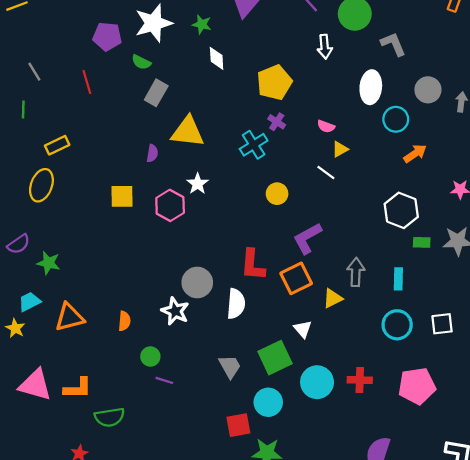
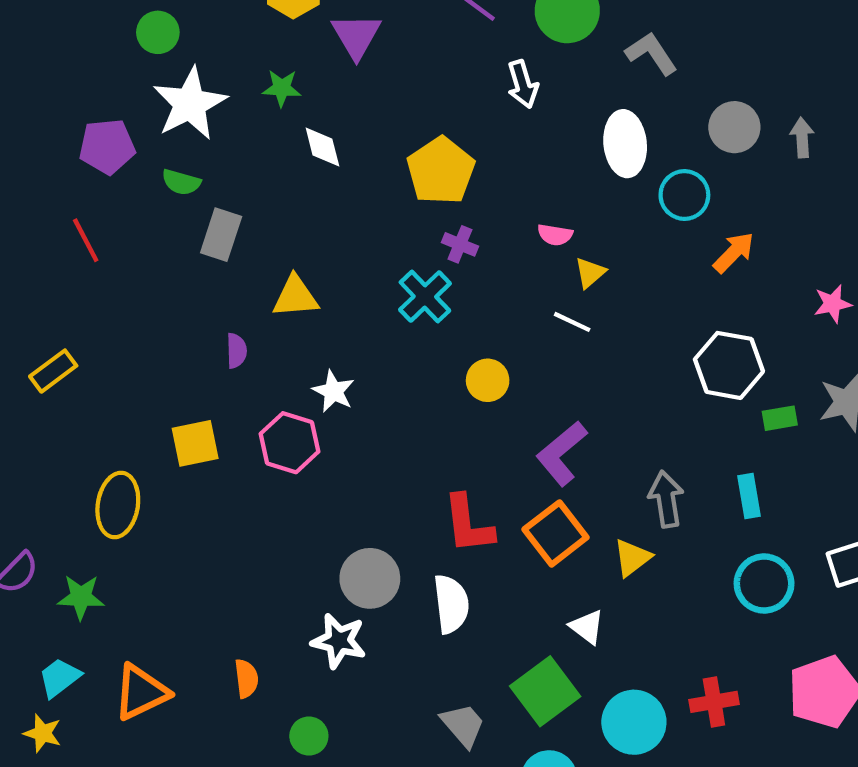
yellow triangle: (188, 132) -> (295, 297), size x0.7
yellow ellipse: (41, 185) -> (118, 505), moved

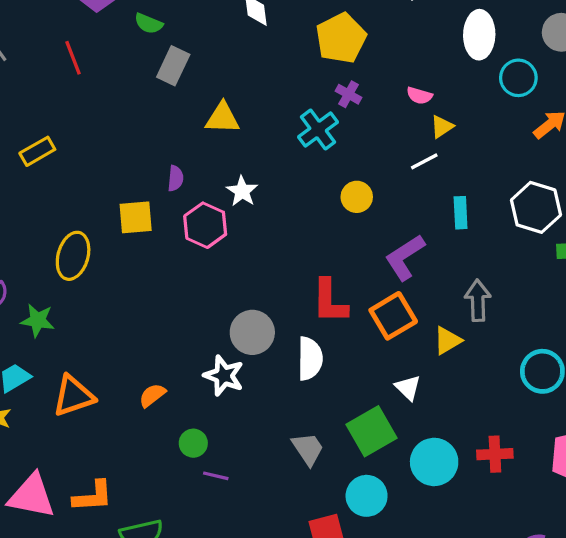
white line: (572, 322) -> (424, 161), turned -60
purple semicircle: (236, 351) -> (176, 178), moved
cyan rectangle: (749, 496) -> (461, 213), moved
orange semicircle: (246, 679) -> (152, 395), turned -128

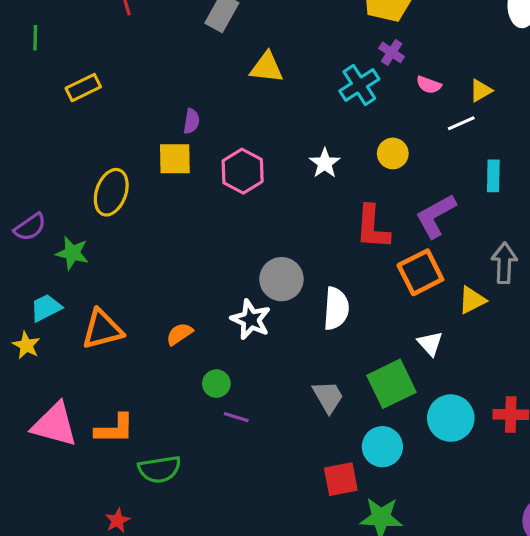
pink semicircle: (419, 96) -> (429, 85), moved
purple semicircle: (176, 178) -> (191, 121), moved
white star: (242, 191) -> (325, 163), moved
red L-shape: (330, 301) -> (372, 227), moved

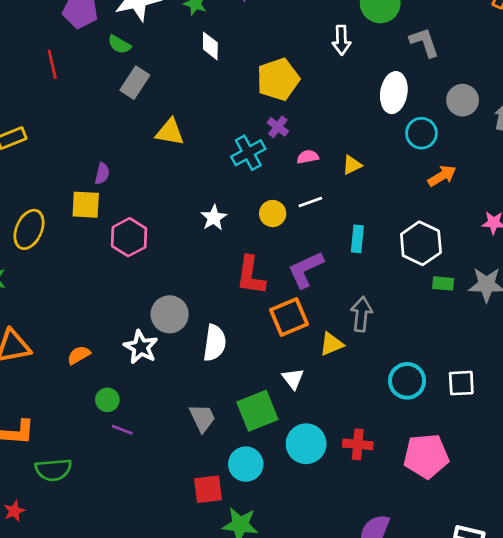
pink semicircle: (429, 85) -> (308, 157), turned 145
white line: (461, 123) -> (310, 202), moved
pink hexagon: (243, 171) -> (129, 237), moved

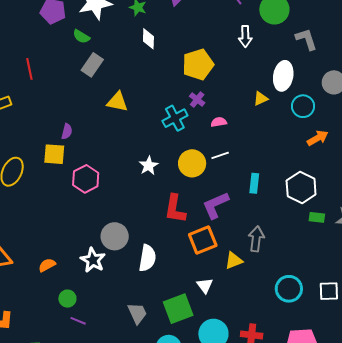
red line: (52, 64) -> (29, 69), moved
yellow triangle: (352, 165) -> (261, 99), moved
yellow circle: (273, 213) -> (192, 163), size x1.4

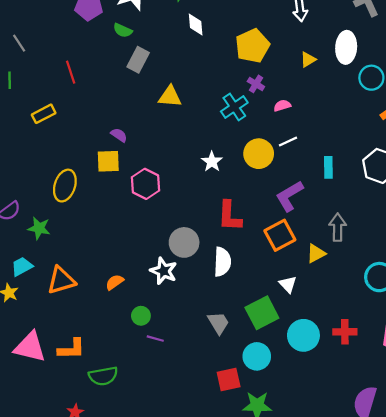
yellow triangle: (261, 99) -> (308, 60), moved
purple semicircle: (67, 131) -> (119, 135), turned -63
red L-shape: (175, 209) -> (230, 216), moved

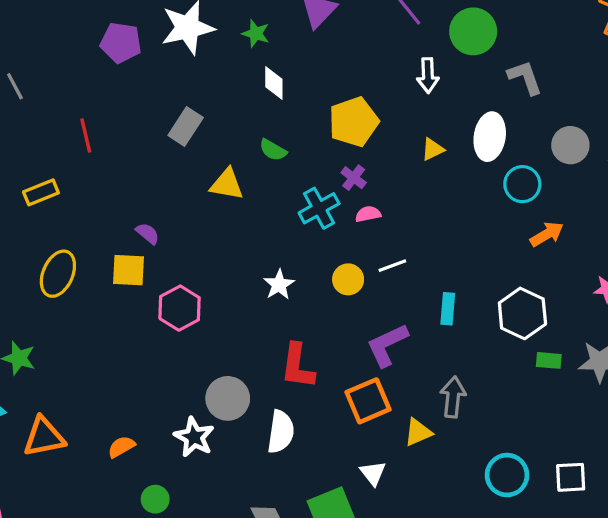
green semicircle: (123, 30) -> (273, 150), moved
pink semicircle: (282, 106) -> (368, 214), moved
yellow circle: (259, 154) -> (348, 279), size x0.7
yellow ellipse: (65, 186) -> (58, 274), moved

